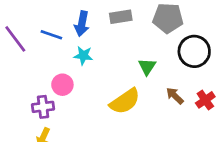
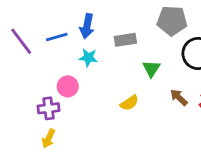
gray rectangle: (121, 17) -> (125, 40), moved
blue line: (51, 35) -> (57, 37), turned -35
yellow semicircle: (125, 101) -> (129, 103), size x0.6

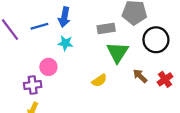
gray rectangle: (125, 40) -> (106, 28), moved
green triangle: (151, 69) -> (117, 52), size x1.5

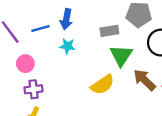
pink circle: (48, 67) -> (25, 64), moved
brown arrow: (140, 76) -> (145, 80), size x1.5
yellow semicircle: (99, 80) -> (102, 85), size x1.5

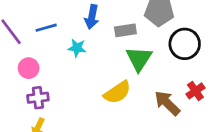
blue arrow: (66, 19) -> (92, 17), moved
brown arrow: (145, 80) -> (167, 103), moved

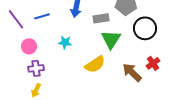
cyan star: (77, 48) -> (65, 42), moved

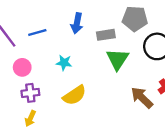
yellow semicircle: (95, 64) -> (74, 95), moved

